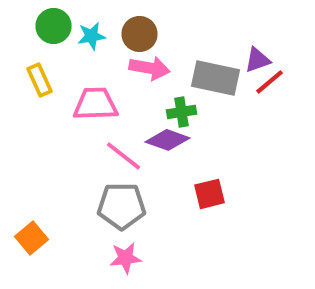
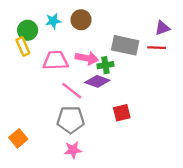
green circle: (54, 26) -> (28, 30), moved
purple triangle: (257, 60) -> (162, 28), moved
pink arrow: (150, 68) -> (87, 58), moved
red line: (269, 82) -> (157, 48), turned 42

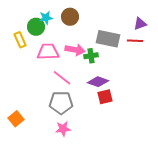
green circle: (28, 30) -> (36, 27), moved
purple diamond: (97, 81) -> (98, 82), moved

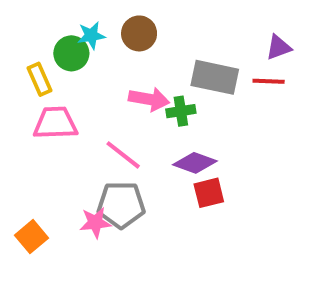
pink trapezoid: (48, 52) -> (55, 123), moved
pink star: (63, 129) -> (95, 223), moved

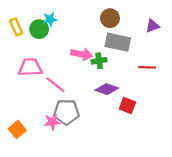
brown circle: (139, 33) -> (110, 18), moved
yellow rectangle: (39, 79) -> (16, 27), moved
red line: (269, 81) -> (147, 67), moved
pink line: (123, 155) -> (55, 85), moved
red square: (209, 193) -> (127, 106), moved, turned 35

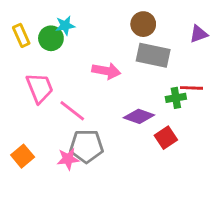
green cross: (99, 61) -> (176, 98), moved
pink trapezoid: (30, 67) -> (40, 88), turned 70
red square: (127, 106) -> (166, 138), turned 35
orange square: (17, 130) -> (23, 156), moved

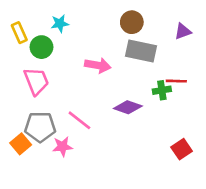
green circle: (51, 38) -> (41, 47), moved
pink line: (72, 111) -> (79, 120), moved
red square: (166, 138) -> (182, 149), moved
gray pentagon: (86, 146) -> (40, 127), moved

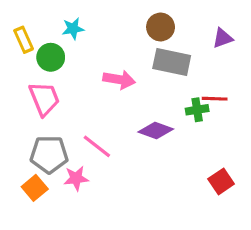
orange square: (21, 144) -> (35, 188), moved

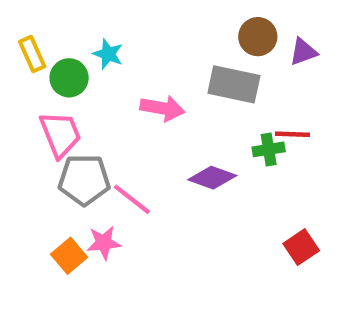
brown circle: (161, 27) -> (258, 37), moved
cyan star: (73, 29) -> (108, 54), moved, turned 30
gray pentagon: (49, 154) -> (84, 180), moved
orange square: (35, 188) -> (69, 256), moved

